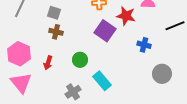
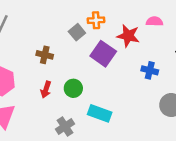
gray square: (54, 13) -> (77, 32), moved, turned 32
red arrow: (48, 63) -> (46, 89), moved
cyan rectangle: (102, 81) -> (100, 113), turned -30

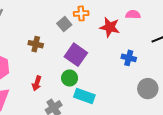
purple square: (103, 54) -> (76, 55), moved
green circle: (73, 88) -> (70, 78), moved
red arrow: (46, 89) -> (37, 83), moved

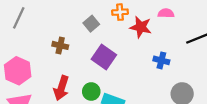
orange cross: (81, 13) -> (120, 12), moved
green circle: (70, 78) -> (91, 91), moved
red arrow: (37, 83) -> (61, 88), size x1.5

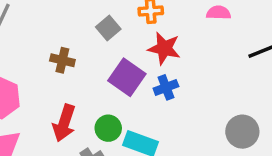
red star: (141, 27) -> (164, 48), moved
blue cross: (161, 60) -> (166, 87), moved, turned -35

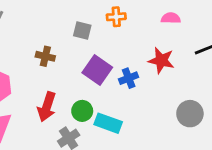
gray square: (108, 28) -> (82, 30), turned -36
red star: (164, 48) -> (161, 60), moved

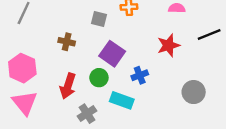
red star: (161, 60) -> (168, 45), turned -30
blue cross: (129, 78) -> (140, 75), moved
green circle: (82, 111) -> (99, 78), moved

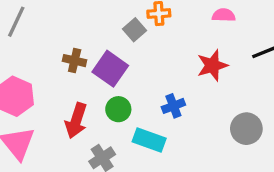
gray square: (99, 19) -> (135, 30), moved, turned 35
purple square: (112, 54) -> (110, 69), moved

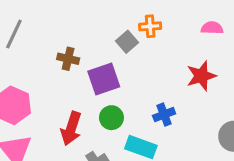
brown cross: (75, 61) -> (68, 59), moved
purple square: (110, 69) -> (104, 79), turned 36

